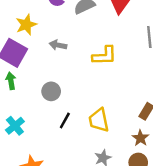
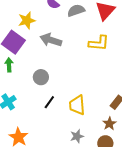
gray arrow: (58, 45) -> (51, 40), size x1.5
yellow L-shape: (104, 56) -> (99, 43), moved

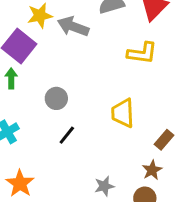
gray arrow: (51, 40) -> (73, 26), moved
yellow trapezoid: (77, 105) -> (123, 113), moved

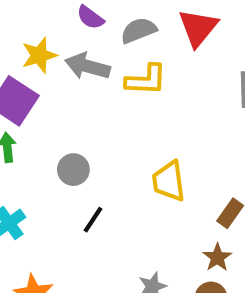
yellow L-shape: (142, 53) -> (146, 80), moved

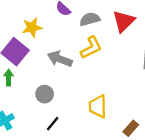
gray arrow: (88, 66) -> (60, 59), moved
yellow L-shape: (146, 80) -> (91, 48), turned -35

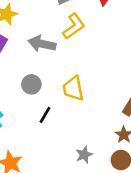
yellow trapezoid: (98, 106) -> (73, 89), moved

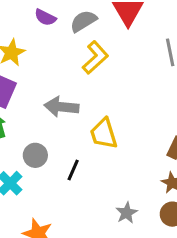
gray arrow: (42, 44) -> (61, 107), moved
gray circle: (31, 84) -> (35, 155), moved

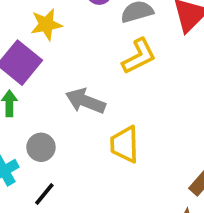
black line: (73, 170) -> (44, 194), moved

